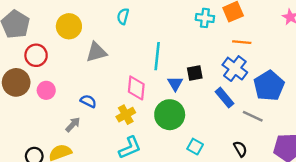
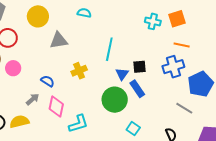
cyan semicircle: (123, 16) -> (84, 13), turned 80
blue cross: (235, 69) -> (173, 67), turned 30
pink diamond: (136, 88) -> (56, 107), moved
blue rectangle: (225, 98) -> (137, 89), moved
yellow cross: (126, 115) -> (79, 71), moved

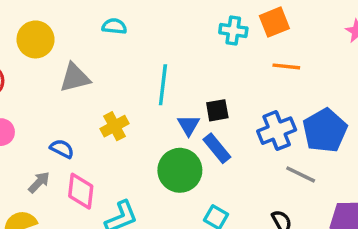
blue cross: (173, 67) -> (277, 131), moved

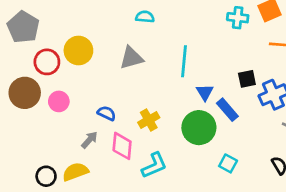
yellow circle: (36, 39) -> (78, 51), moved
gray triangle: (75, 78) -> (131, 58), moved
black square: (217, 110) -> (247, 79), moved
yellow cross: (115, 126) -> (149, 120), moved

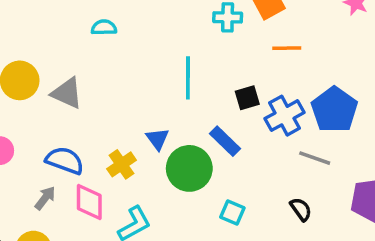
gray triangle: (131, 58) -> (67, 93), moved, turned 45
cyan line: (184, 61) -> (188, 78), moved
blue triangle: (205, 92) -> (157, 139), moved
blue semicircle: (107, 113) -> (65, 160), size x1.5

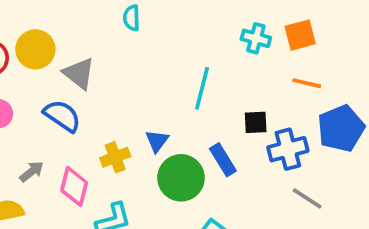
cyan semicircle: (104, 27) -> (132, 18), turned -105
blue pentagon: (334, 110) -> (341, 128), moved
blue semicircle: (65, 160) -> (62, 116), moved

